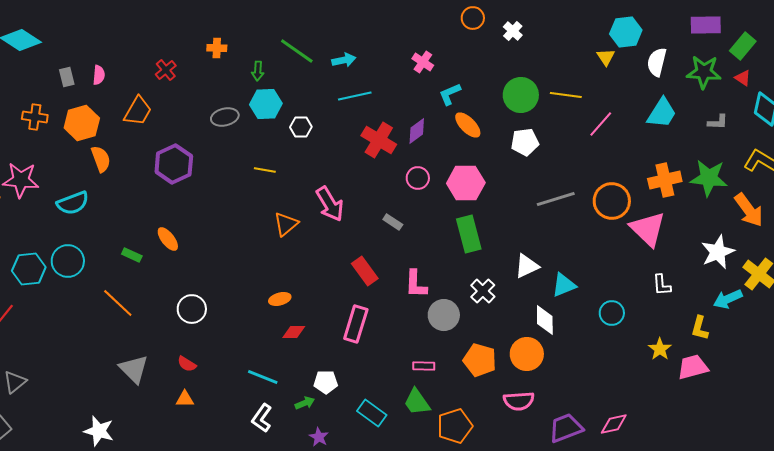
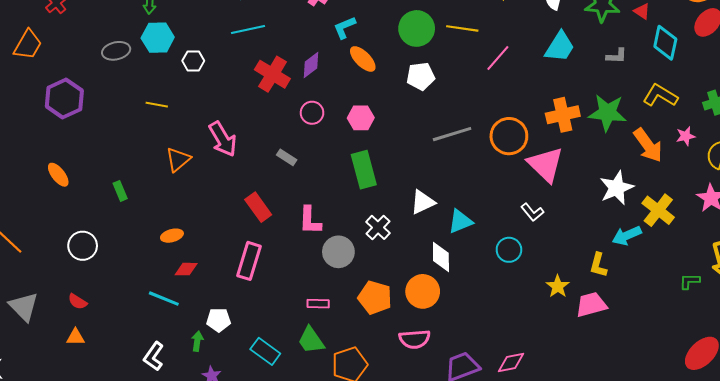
pink hexagon: (466, 183) -> (361, 118), size x0.7
green rectangle: (132, 255) -> (120, 191), moved, turned 42
white L-shape: (662, 285) -> (532, 212), moved, turned -35
cyan line: (263, 377) -> (164, 299), moved
green arrow: (305, 403) -> (197, 341), turned -60

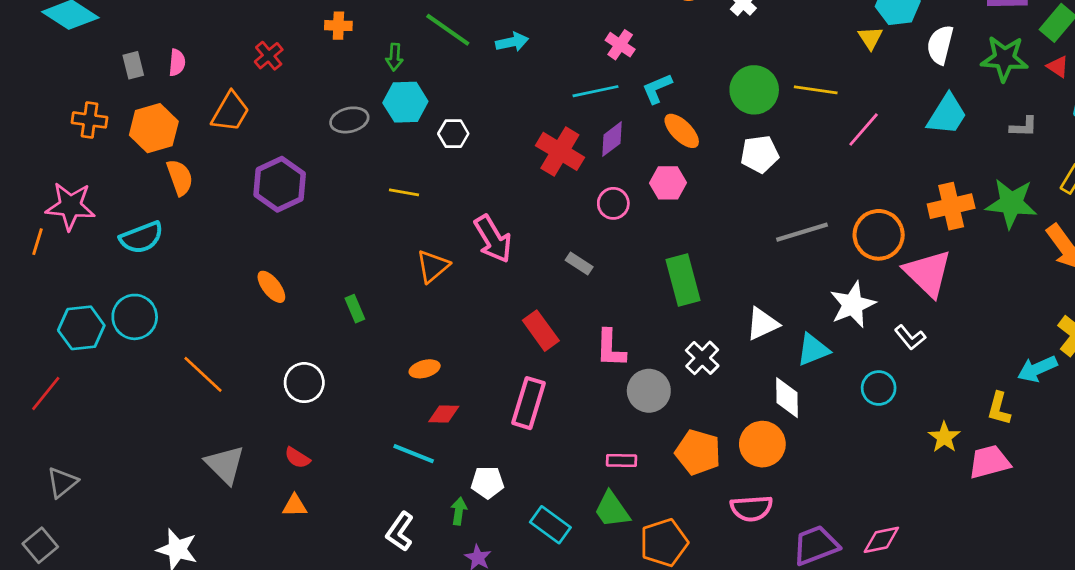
cyan line: (248, 29) -> (596, 91), moved
pink hexagon: (361, 118) -> (668, 183), moved
white star: (617, 188) -> (853, 305), moved

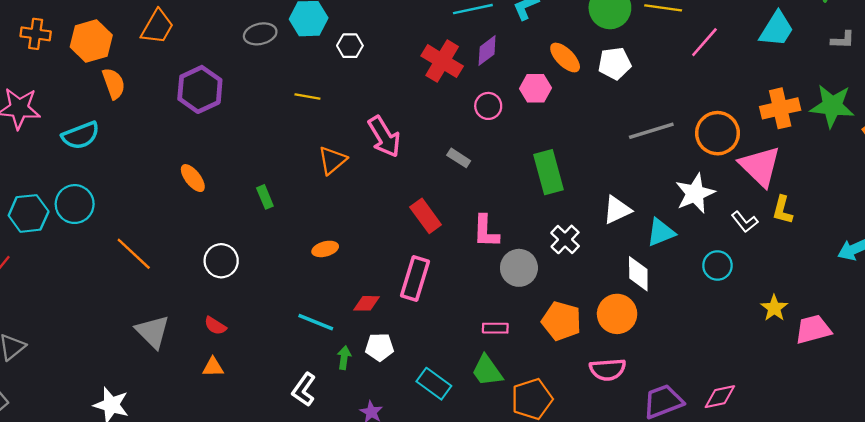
orange ellipse: (682, 131) -> (565, 58), moved
yellow L-shape: (999, 409) -> (782, 210), moved
red diamond: (444, 414) -> (367, 303), moved
green arrow: (459, 511) -> (344, 358), moved

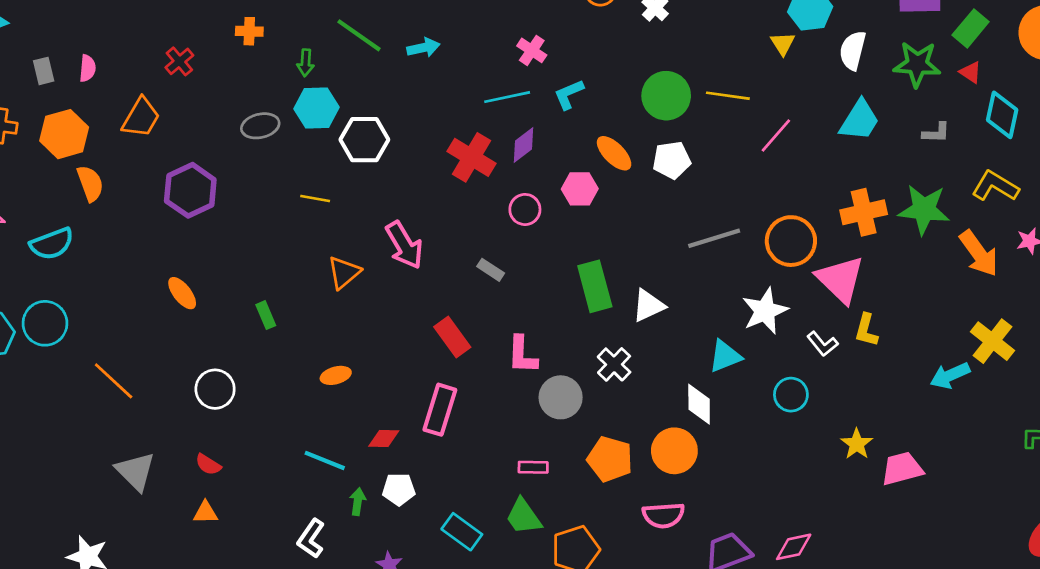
white hexagon: (350, 46) -> (364, 140), size x1.6
white triangle: (617, 210) -> (648, 305), moved

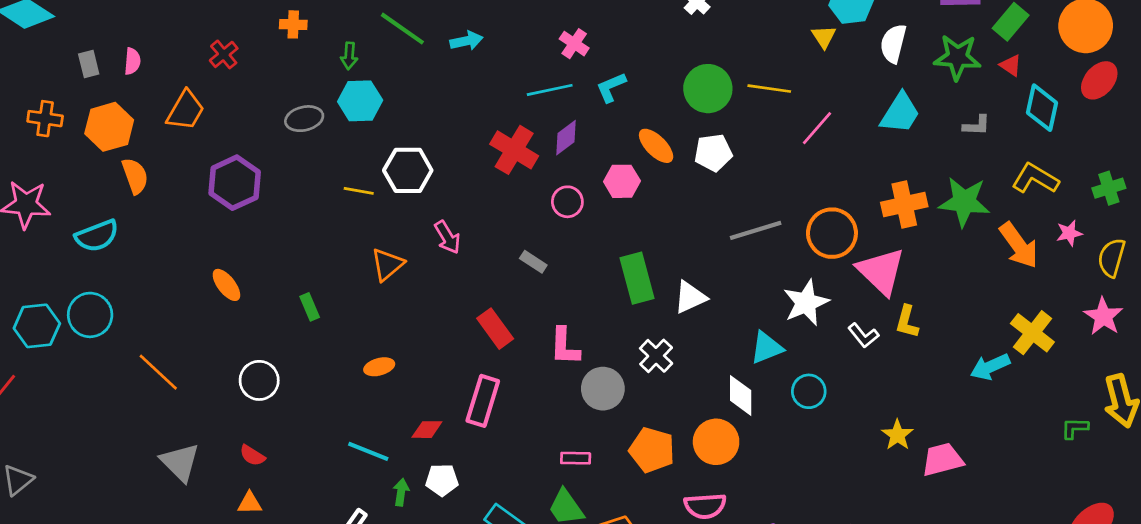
white hexagon: (364, 140) -> (408, 170), moved
pink arrow: (404, 245) -> (447, 237), size x0.7
cyan circle: (791, 395) -> (809, 391), moved

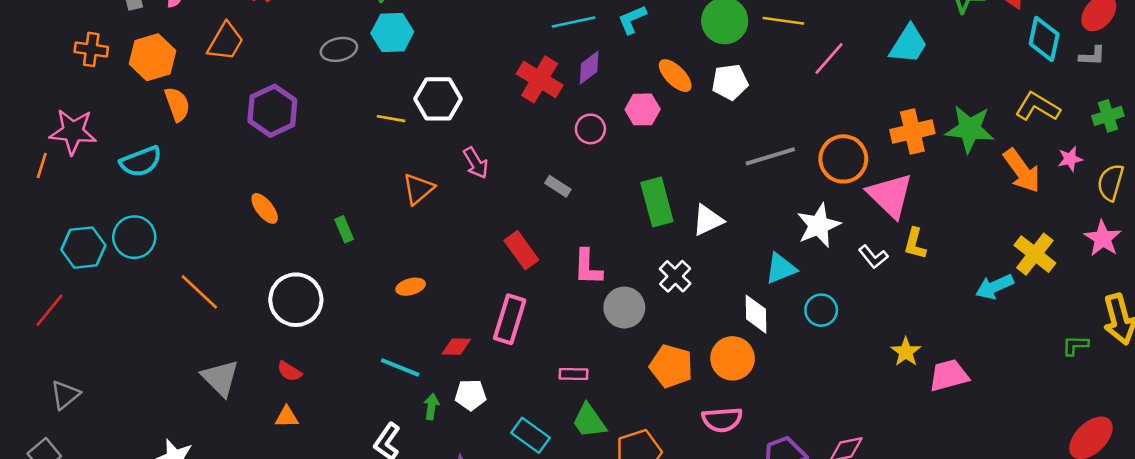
gray L-shape: (977, 125) -> (1092, 56), moved
white circle: (259, 380) -> (296, 300), size x1.4
pink rectangle: (576, 458) -> (573, 374), moved

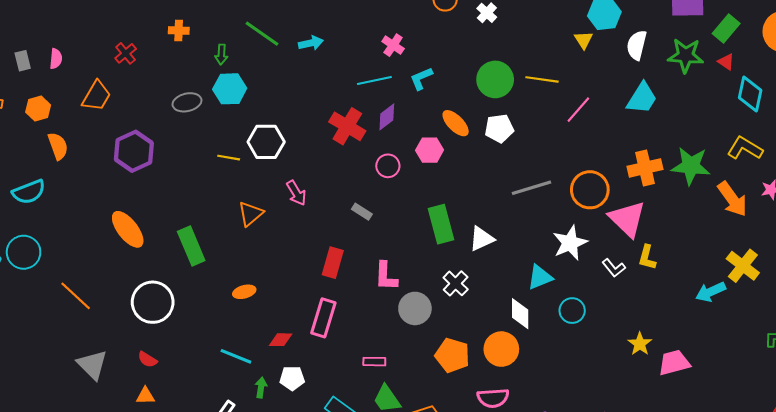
orange hexagon: (152, 57) -> (38, 109), size x0.7
orange ellipse: (265, 208) -> (128, 229), size x1.5
green rectangle: (344, 229) -> (191, 246), size x1.8
red rectangle: (521, 250) -> (333, 263), turned 52

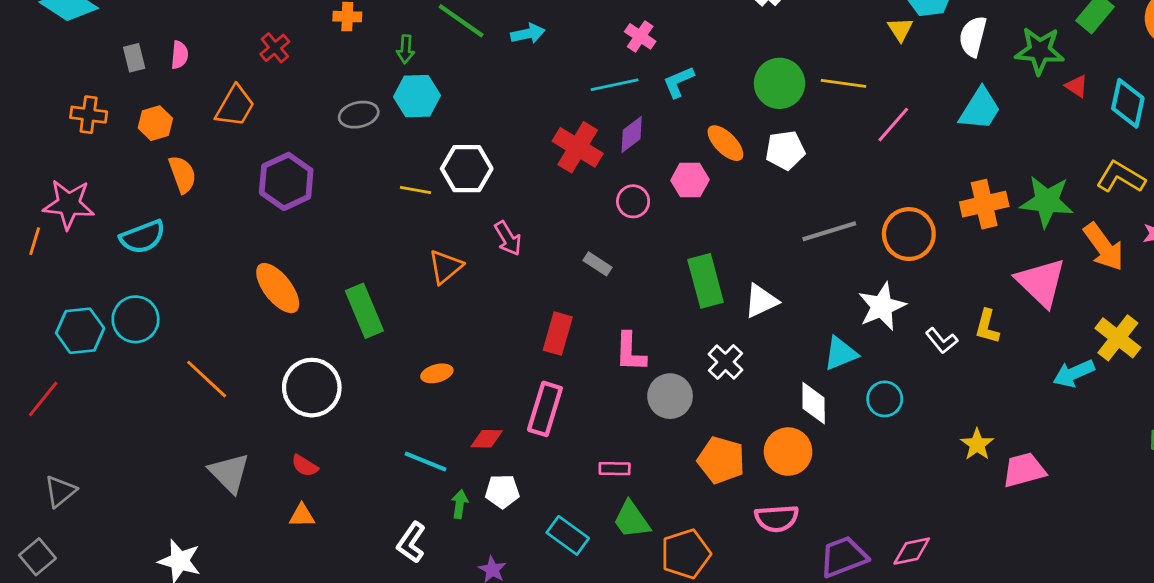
red triangle: (726, 62) -> (1077, 86), moved
pink triangle: (627, 219) -> (1041, 282), moved

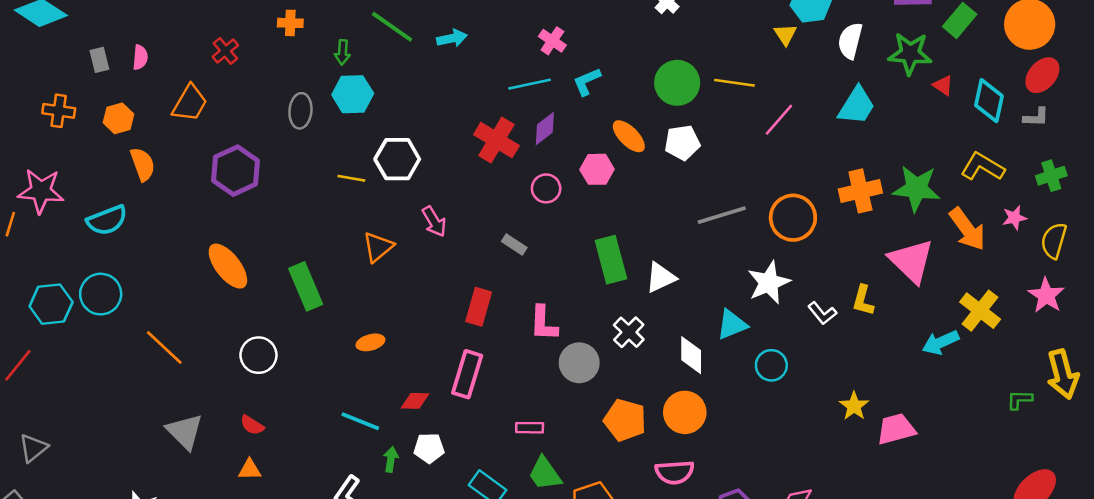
gray ellipse: (359, 115) -> (300, 111), turned -72
white circle: (312, 388) -> (258, 355), size x0.7
white diamond: (814, 403) -> (691, 355), moved

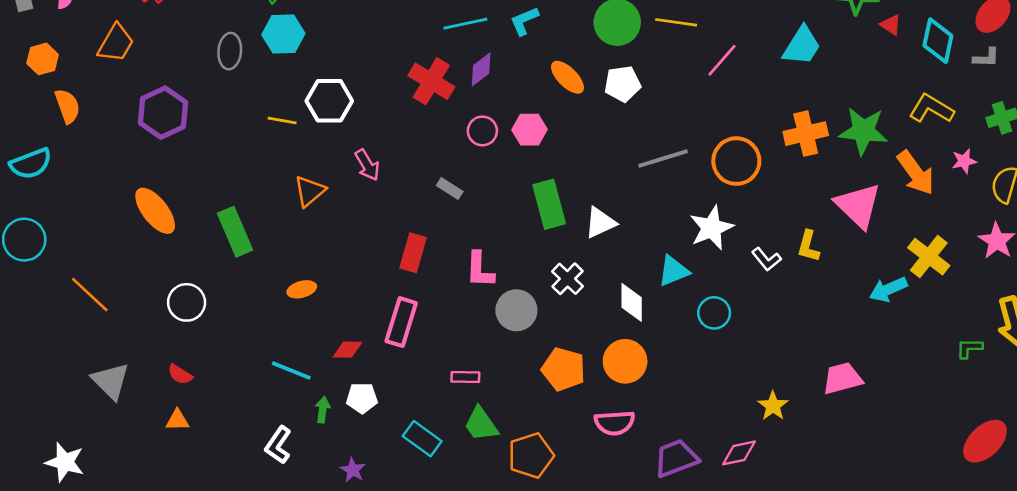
pink hexagon: (597, 169) -> (530, 130), moved
yellow star: (854, 406) -> (773, 406), moved

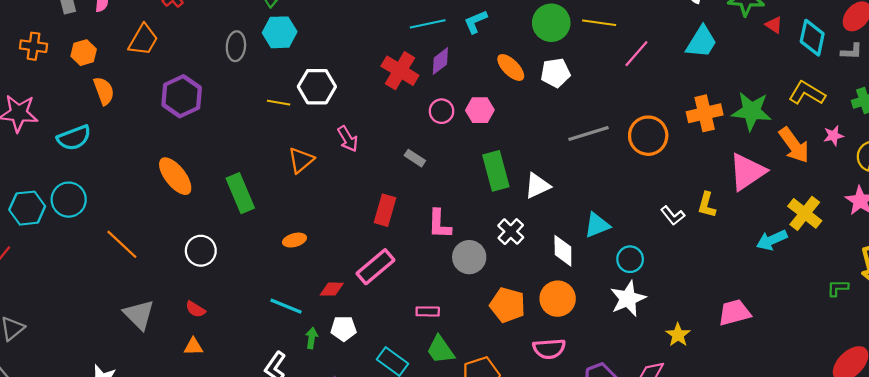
pink triangle: (858, 206) -> (747, 172), turned 42
white star: (711, 228) -> (628, 299), moved
pink rectangle: (401, 322) -> (375, 267), turned 33

